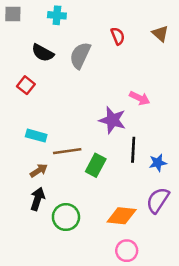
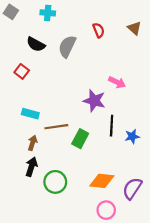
gray square: (13, 14) -> (11, 12), turned 32
brown arrow: (39, 170) -> (33, 143), turned -40
purple semicircle: (158, 200) -> (132, 188), moved

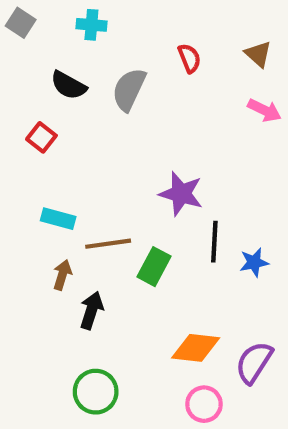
pink arrow: (117, 82) -> (264, 110), moved
black arrow: (31, 167) -> (91, 310), moved
green circle: (55, 182) -> (96, 392), moved

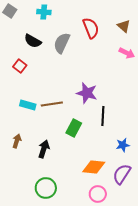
red semicircle: (189, 58) -> (91, 28), size x1.5
brown line: (108, 244) -> (52, 104), moved
blue star: (254, 262) -> (123, 145), moved
brown arrow: (62, 275) -> (17, 141), moved

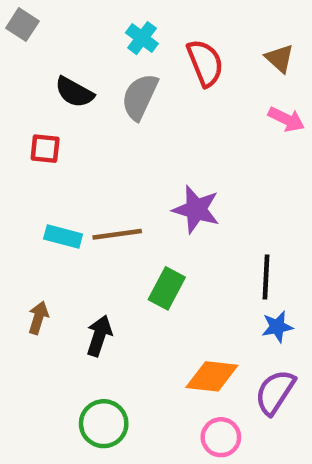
cyan cross: (44, 12) -> (142, 38), moved, turned 32
red square: (20, 66) -> (45, 149), turned -32
black line: (103, 116) -> (266, 277), moved

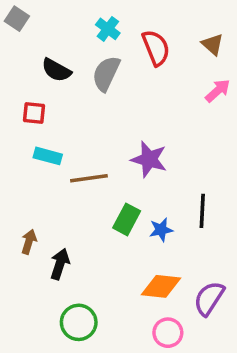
pink arrow: (286, 119) -> (218, 91), turned -68
cyan rectangle: (63, 237) -> (48, 156), moved
blue star: (277, 327) -> (161, 230), moved
black arrow: (99, 336) -> (60, 264), moved

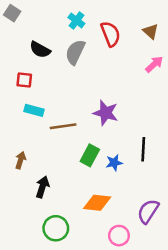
brown arrow: (29, 242) -> (21, 160), moved
orange diamond: (161, 286) -> (97, 203), moved

